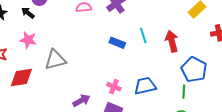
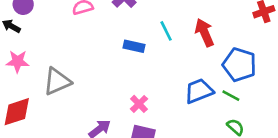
blue trapezoid: (145, 86) -> (199, 91), moved
pink cross: (114, 87) -> (139, 104), turned 32
green line: (184, 92) -> (231, 96), turned -56

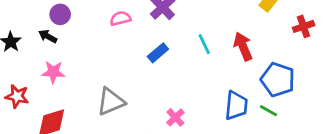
blue rectangle: (134, 46) -> (158, 53), moved, turned -54
gray triangle: (57, 81) -> (111, 102), moved
blue trapezoid: (199, 91) -> (236, 105), turned 116

